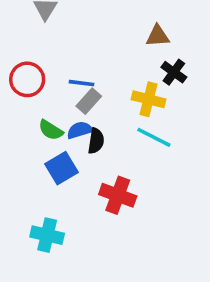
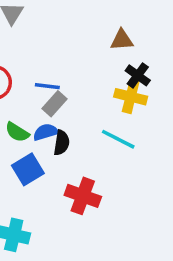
yellow cross: (148, 99) -> (131, 97), moved

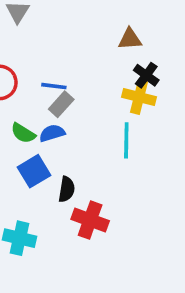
cyan line: (118, 139) -> (126, 140), turned 64
black semicircle: (62, 143) -> (67, 189), moved
red cross: (83, 196) -> (90, 220), moved

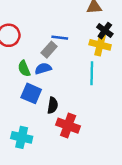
blue line: (54, 86) -> (60, 38), moved
green semicircle: (23, 133) -> (24, 69), turned 35
blue square: (34, 171) -> (31, 93), turned -36

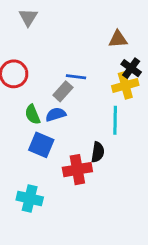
yellow cross: (100, 45) -> (125, 85), turned -30
black semicircle: (53, 105) -> (98, 152), moved
red cross: (68, 126) -> (77, 170), moved, turned -30

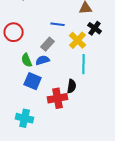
blue line: (76, 77) -> (58, 24), moved
yellow cross: (125, 85) -> (78, 40), moved, turned -30

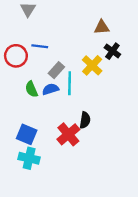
blue line: (58, 24) -> (40, 46), moved
cyan line: (84, 64) -> (70, 83), moved
blue square: (33, 81) -> (27, 134), moved
red cross: (58, 98) -> (68, 134), turned -30

